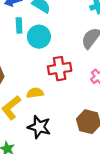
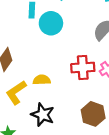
red cross: (60, 69) -> (83, 68), moved

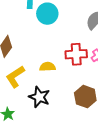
yellow semicircle: (42, 80) -> (48, 67), moved

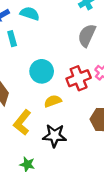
cyan circle: (47, 14) -> (42, 71), moved

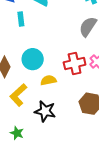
cyan circle: (42, 71) -> (33, 59), moved

